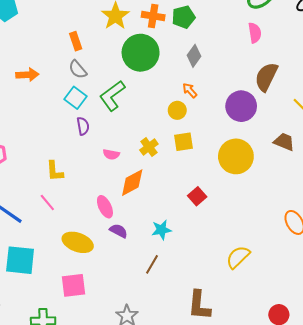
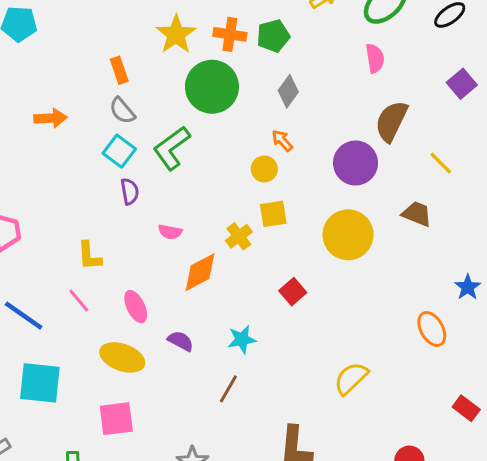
yellow cross: (149, 147) -> (239, 236), moved
pink ellipse: (105, 207) -> (136, 307), moved

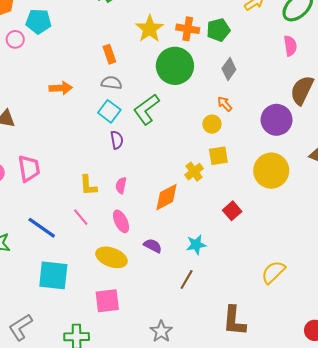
gray semicircle: (122, 111) -> (111, 83), turned 138
pink semicircle: (170, 232) -> (121, 185), moved, turned 91

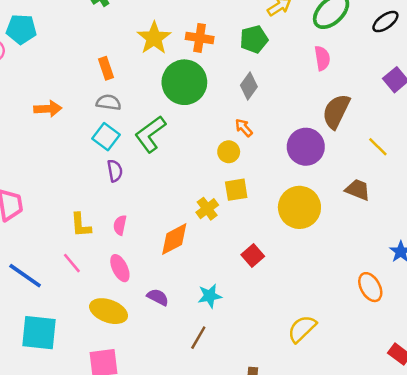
green pentagon: (218, 30) -> (254, 39), moved

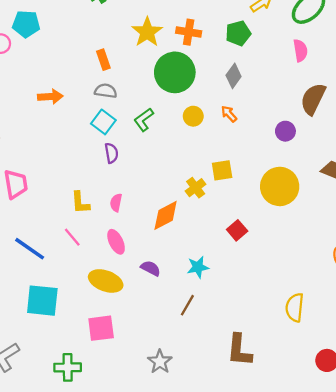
green L-shape: (150, 134) -> (144, 120), size x0.7
purple circle: (306, 147) -> (285, 131), size x0.6
yellow circle: (229, 152) -> (193, 116), moved
yellow semicircle: (302, 329) -> (295, 307), moved, turned -40

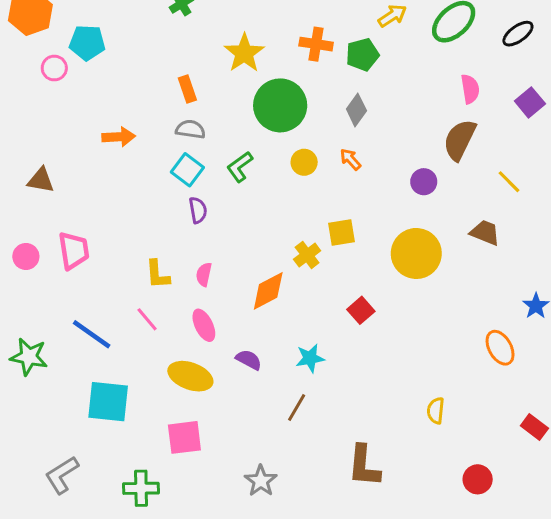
orange cross: (189, 32) -> (316, 44), moved
pink semicircle: (300, 50) -> (470, 89), moved
yellow semicircle: (295, 307) -> (436, 411), size x0.7

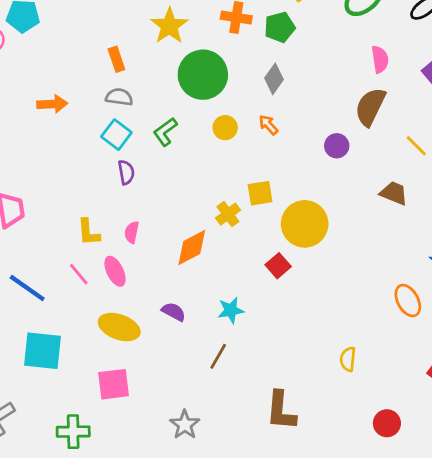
yellow circle: (416, 253) -> (305, 224), moved
pink ellipse: (204, 325) -> (115, 271), moved

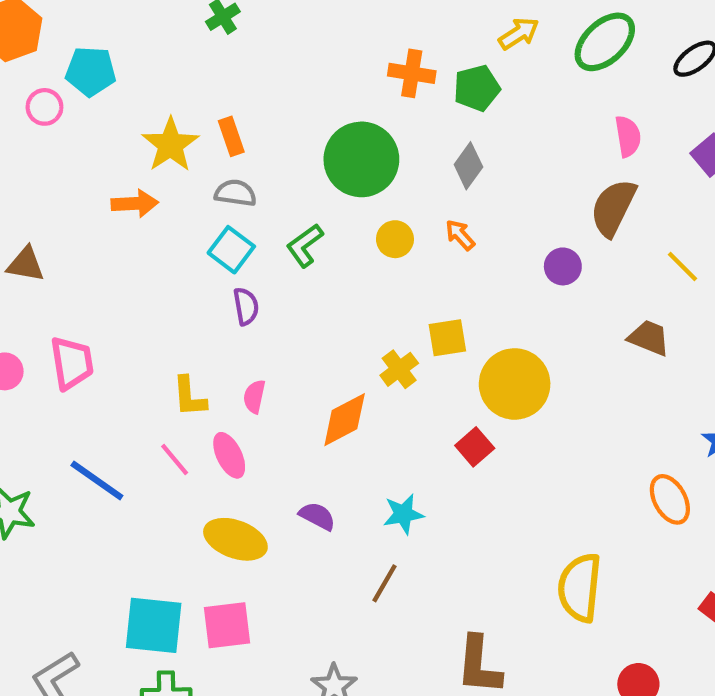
yellow star: (169, 26) -> (170, 145), moved
cyan square: (42, 351) -> (154, 625), moved
yellow semicircle: (348, 359) -> (580, 588), size x1.8

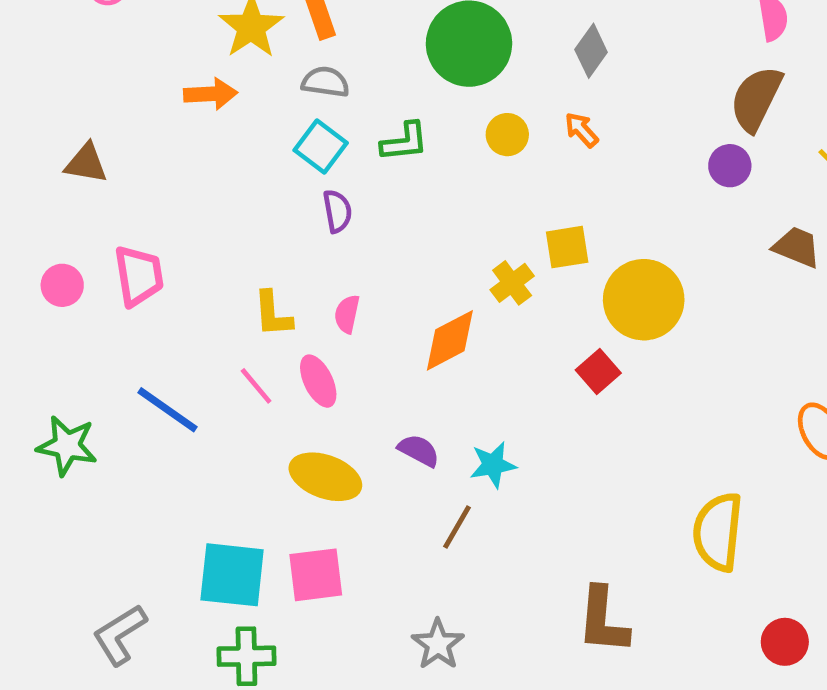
green L-shape: (305, 245) -> (404, 142), turned -150
purple circle: (563, 266) -> (730, 166), moved
cyan star: (403, 514) -> (493, 465), moved
brown line: (384, 583) -> (457, 527), moved

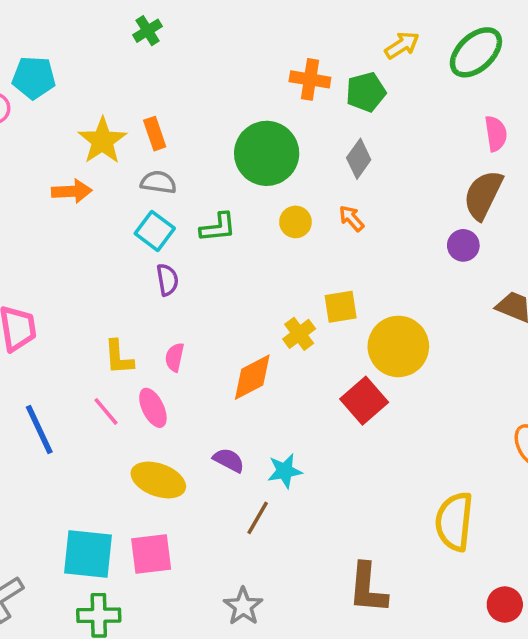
red square: (598, 371) -> (364, 401), size x1.4
blue line: (167, 410) -> (39, 429), turned 30

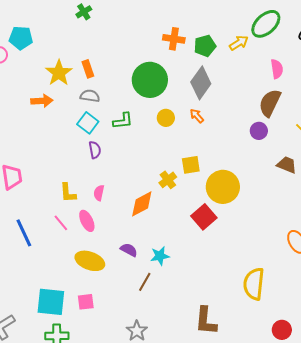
yellow arrow: (402, 45) -> (239, 43), moved
gray diamond: (359, 159) -> (201, 83), size x1.5
pink square: (151, 554) -> (86, 302), size x0.7

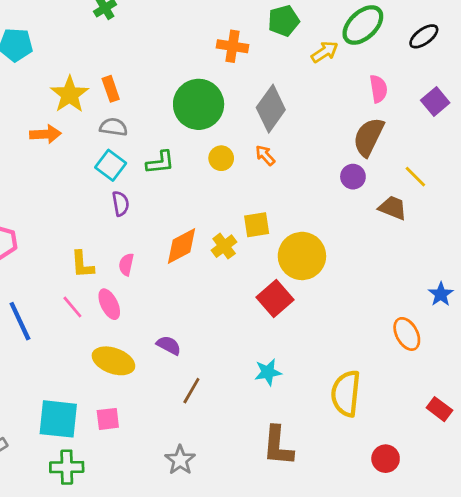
green pentagon: (205, 46) -> (284, 21), moved
brown trapezoid: (287, 165) -> (393, 208), moved
orange diamond: (142, 204) -> (182, 246), moved
cyan star: (160, 256) -> (268, 372), moved

